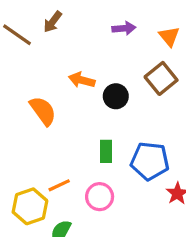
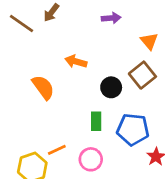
orange triangle: (169, 36) -> (149, 41), moved
brown square: (161, 78) -> (142, 75), moved
black circle: (116, 96) -> (111, 87), moved

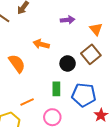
purple arrow: (111, 18) -> (68, 20), moved
orange line: (57, 150) -> (27, 102), moved

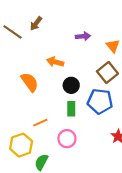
black circle: (68, 63) -> (71, 85), moved
blue pentagon: (84, 95) -> (100, 101), moved

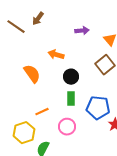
blue pentagon: (100, 101) -> (98, 108), moved

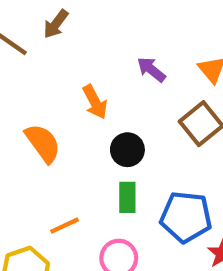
purple arrow: (82, 31) -> (151, 69), moved, turned -136
orange arrow: (56, 55) -> (95, 102), turned -133

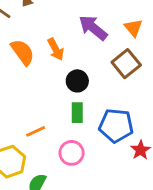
purple arrow: (151, 69) -> (93, 28), size x1.5
orange semicircle: (43, 143) -> (23, 52), moved

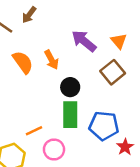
green rectangle: (77, 113) -> (70, 115), size x1.5
pink circle: (72, 153) -> (54, 149), moved

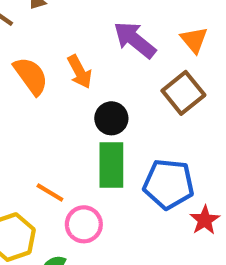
orange line: (34, 131) -> (50, 193), turned 56

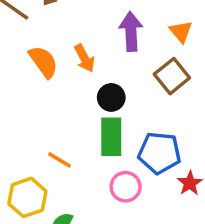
purple arrow: (135, 40) -> (131, 31), turned 48
pink circle: (84, 224) -> (126, 187), moved

